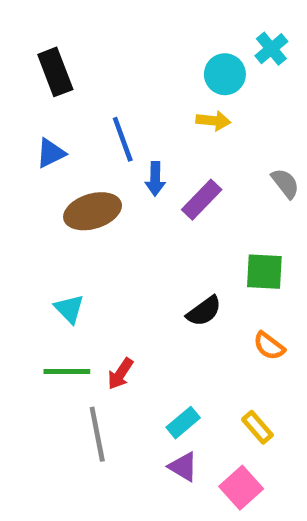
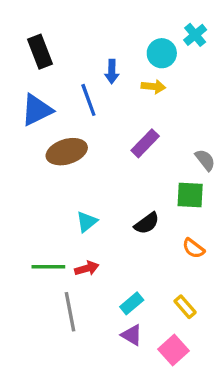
blue triangle: (51, 153) -> (37, 110), size x1.5
blue arrow: (155, 179) -> (112, 72), moved
gray semicircle: (285, 183) -> (205, 160), moved
cyan triangle: (69, 309) -> (87, 222), moved, turned 35
red arrow: (120, 374) -> (87, 268), turned -140

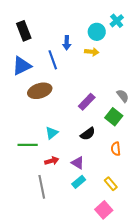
purple rectangle: (145, 143) -> (87, 102), moved
green square: (190, 195) -> (114, 117), turned 36
orange semicircle: (193, 248) -> (116, 149), turned 48
green line: (48, 267) -> (28, 145), moved
purple triangle: (132, 335) -> (78, 163), moved

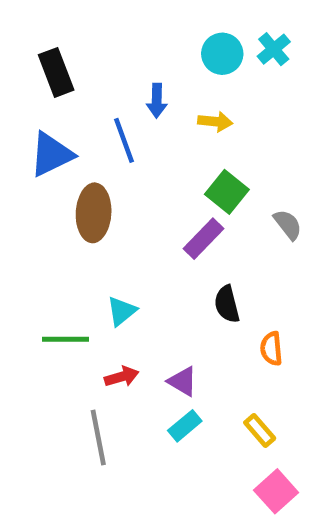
cyan circle: (97, 32) -> (222, 54), moved
brown ellipse: (40, 91) -> (94, 213), turned -70
green square: (114, 117) -> (227, 192), moved
black semicircle: (88, 134) -> (227, 304), moved, turned 112
pink square: (104, 210) -> (276, 491), moved

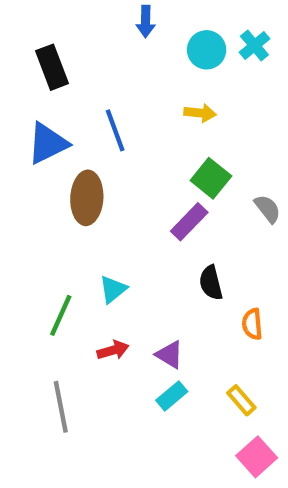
blue arrow: (157, 101) -> (146, 22), moved
green line: (65, 339) -> (61, 315), turned -66
gray line: (98, 438) -> (61, 407), moved

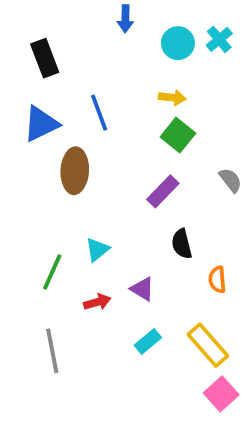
green square: (211, 178) -> (178, 135), moved
purple triangle: (170, 355) -> (142, 289), moved
yellow rectangle: (241, 400) -> (208, 345), size x1.6

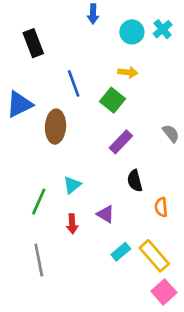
blue triangle: (41, 124) -> (19, 104), moved
green square: (178, 135) -> (112, 100), moved
red arrow: (97, 302) -> (72, 224), turned 102
cyan rectangle: (148, 341) -> (121, 252), moved

